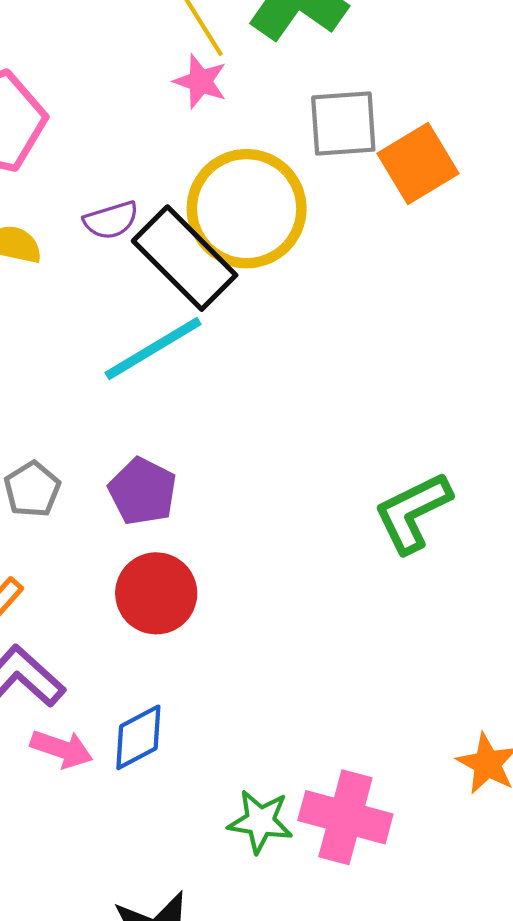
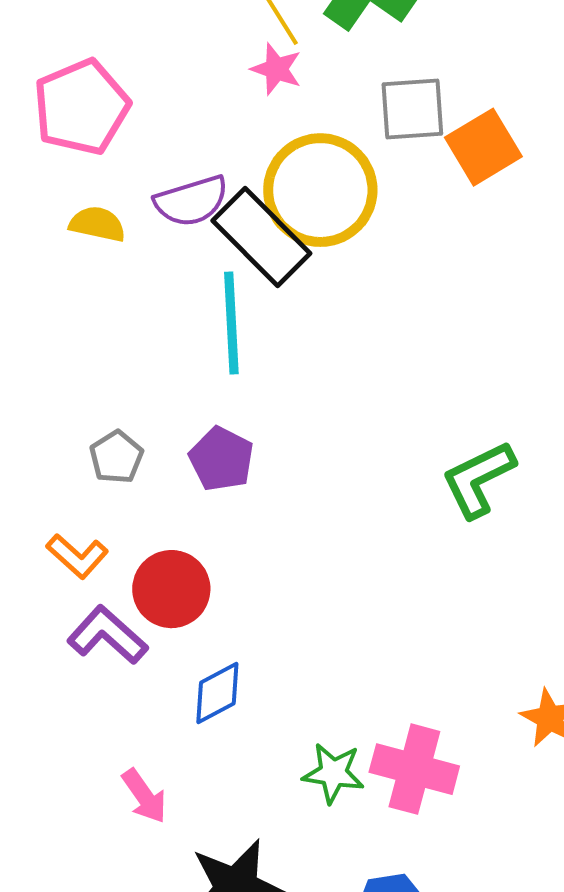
purple semicircle: (111, 220) -> (191, 201), size x1.4
cyan line: (153, 348) -> (231, 323), turned -62
red circle: (156, 593) -> (171, 589), moved
pink arrow: (62, 749) -> (144, 796), moved, turned 36

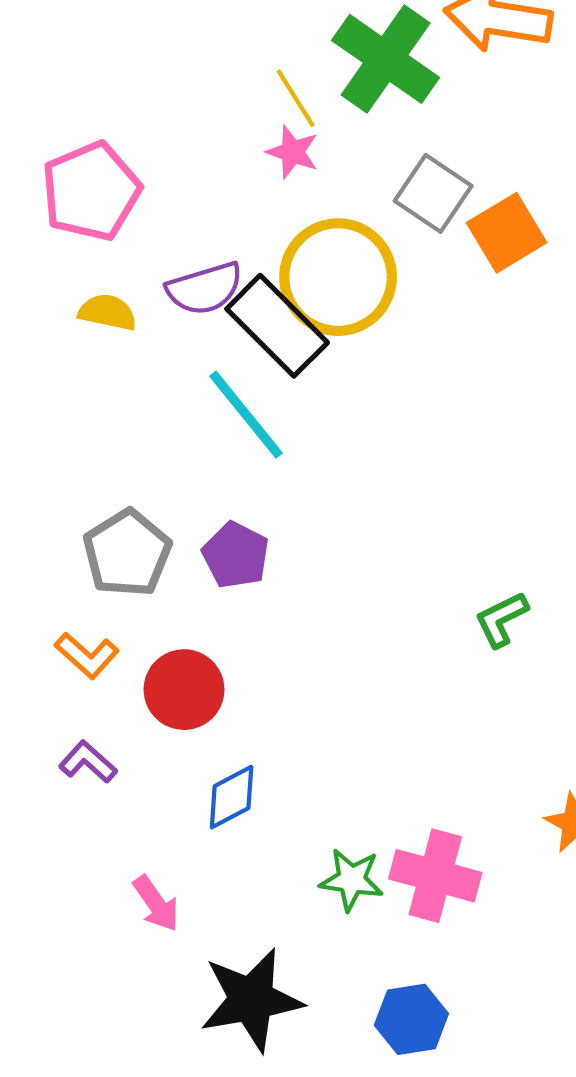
gray square: (412, 109) -> (433, 193), turned 38
cyan line: (231, 323) -> (246, 415), turned -36
gray pentagon: (116, 457) -> (127, 553), size x1.6
green L-shape: (478, 479) -> (501, 619), moved, size x0.7
purple L-shape: (107, 635) -> (88, 762), moved, size x0.7

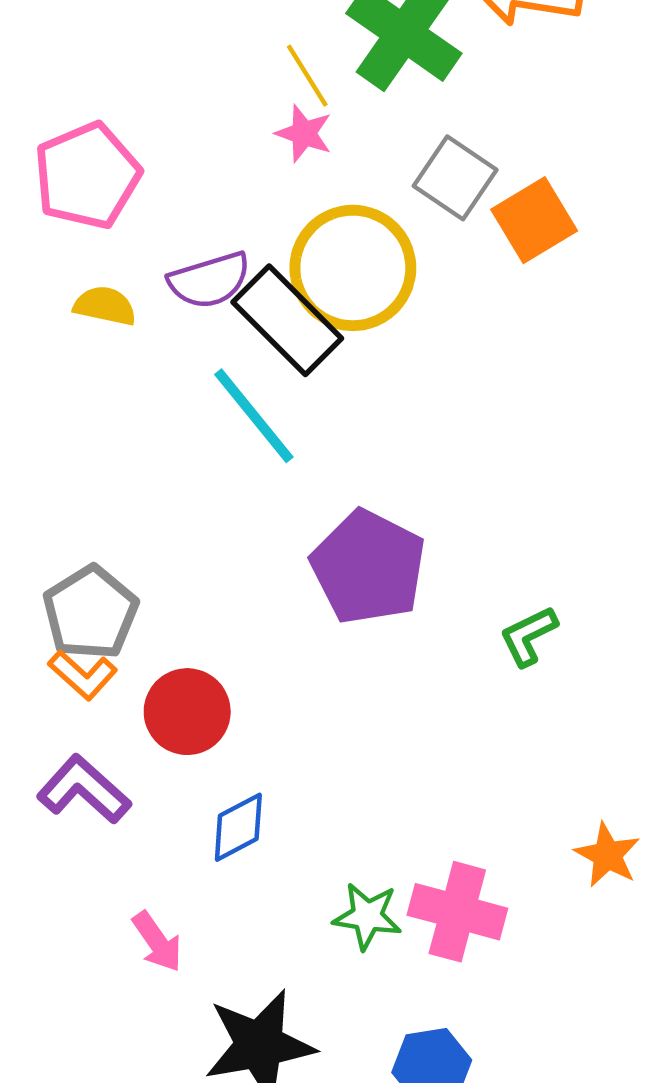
gray pentagon: (127, 553) -> (90, 613), moved
purple pentagon: (236, 555) -> (368, 567), moved, size x1.6
purple L-shape: (88, 762) -> (84, 789), size x1.5

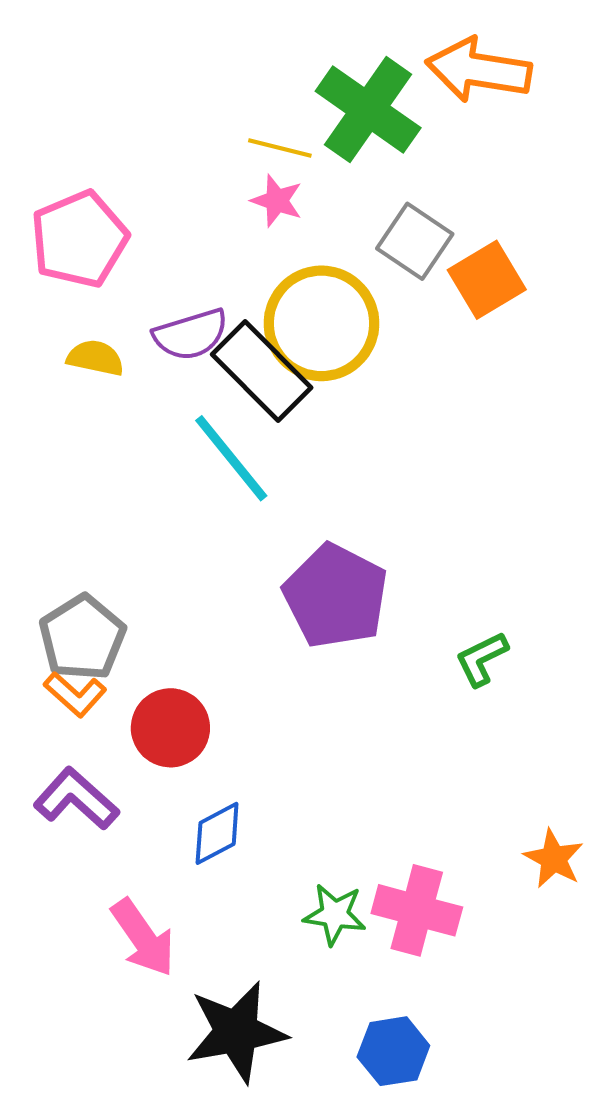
yellow line: (307, 76) -> (280, 148), turned -44
pink arrow: (157, 942) -> (143, 938), size x1.4

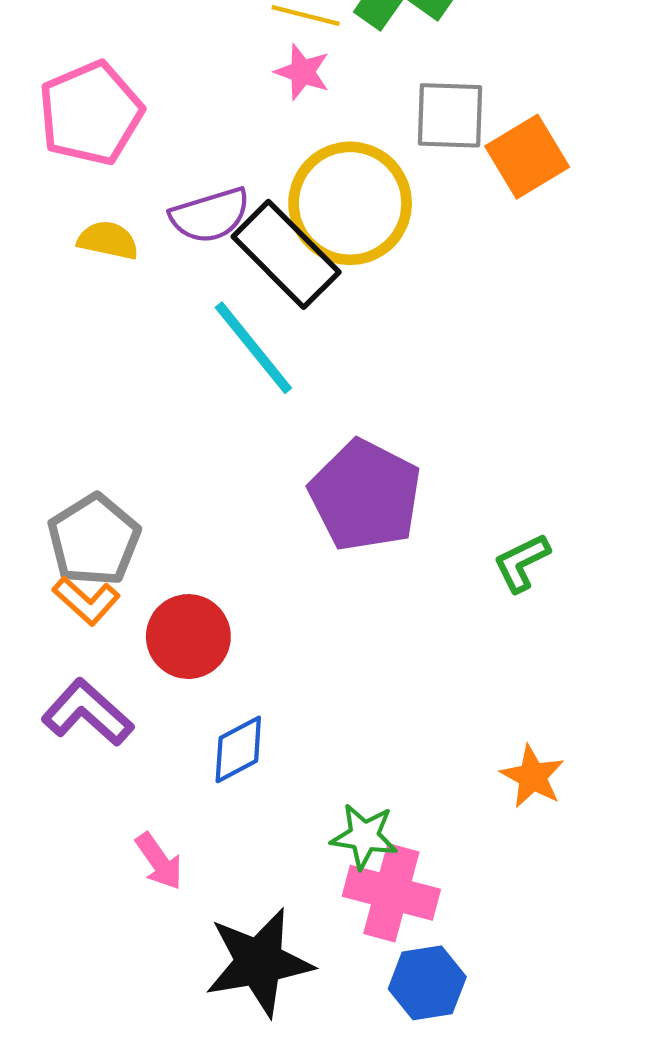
gray square: (415, 241) -> (450, 115), turned -32
orange star: (554, 859) -> (532, 777), moved
pink cross: (417, 910) -> (391, 893), moved
pink arrow: (143, 938) -> (159, 861), size x0.7

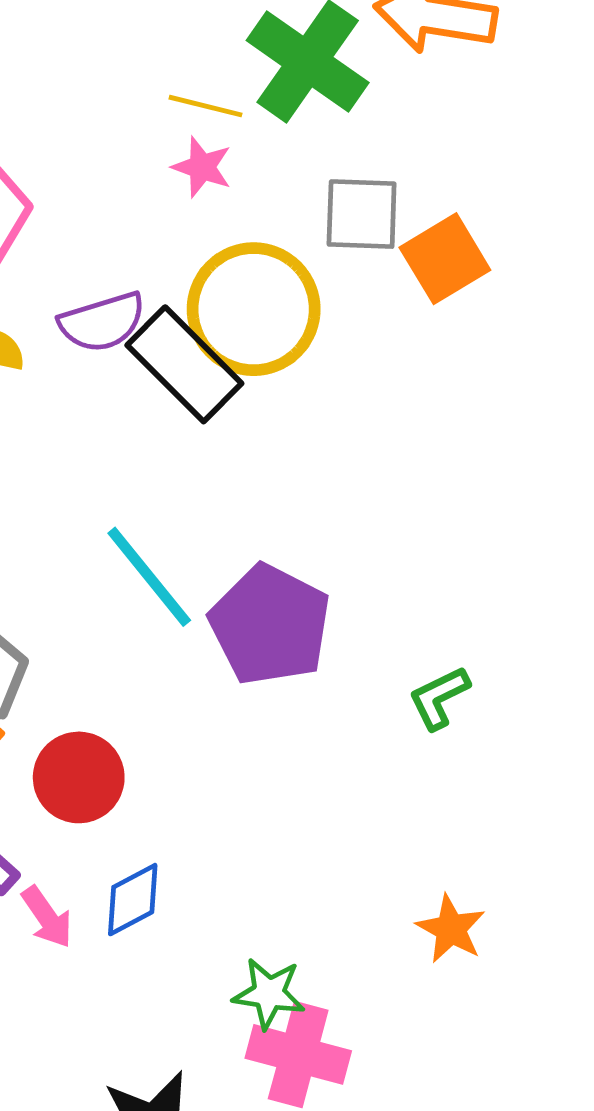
cyan line: (253, 348) -> (149, 577), moved
pink arrow: (159, 861) -> (47, 917), moved

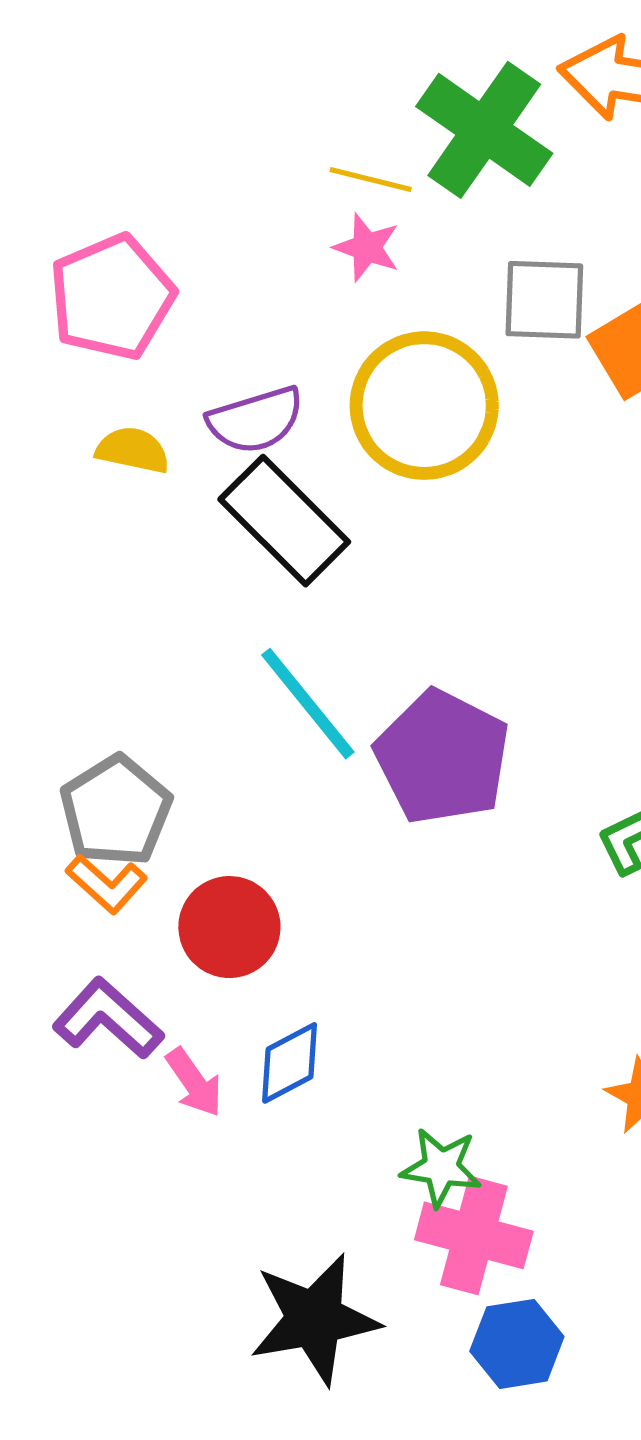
black rectangle: (184, 364) -> (284, 521), moved

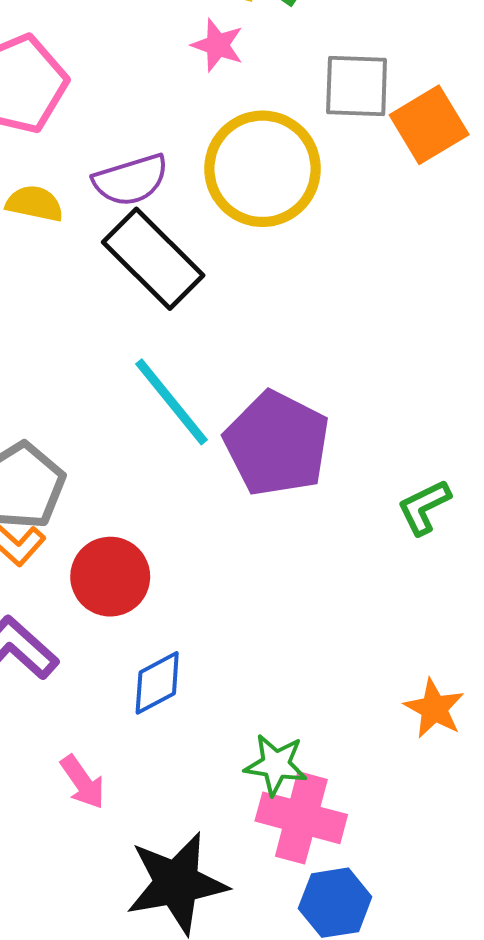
pink arrow: (194, 1083) -> (83, 782), moved

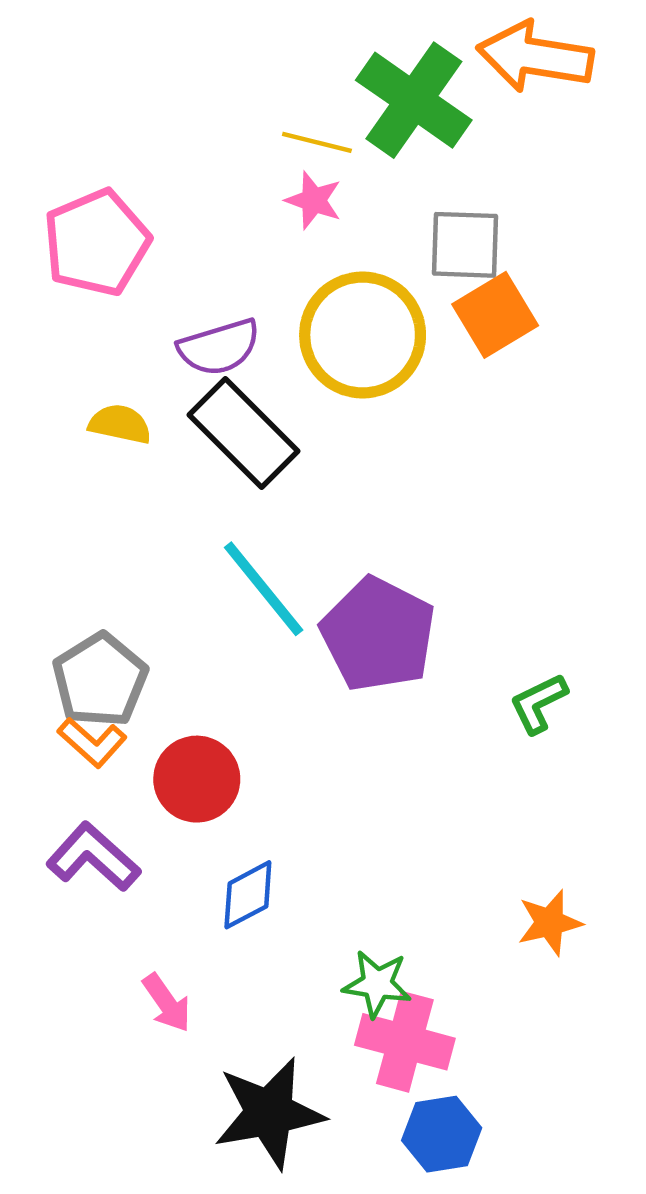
orange square: (429, 125) -> (495, 315), moved
yellow semicircle: (35, 204) -> (120, 424), moved
orange star: (434, 708) -> (550, 923), turned 30

